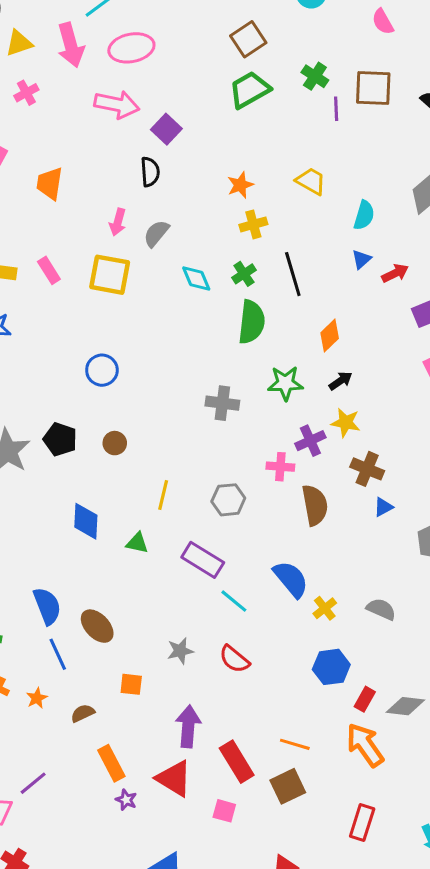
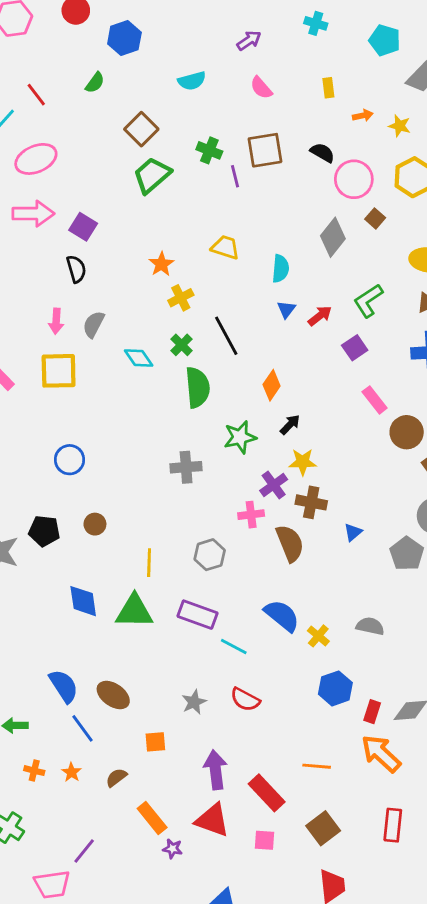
brown cross: (367, 469) -> (311, 502), moved
green triangle: (137, 543) -> (134, 611), size x1.8
brown square: (288, 786) -> (323, 828), moved

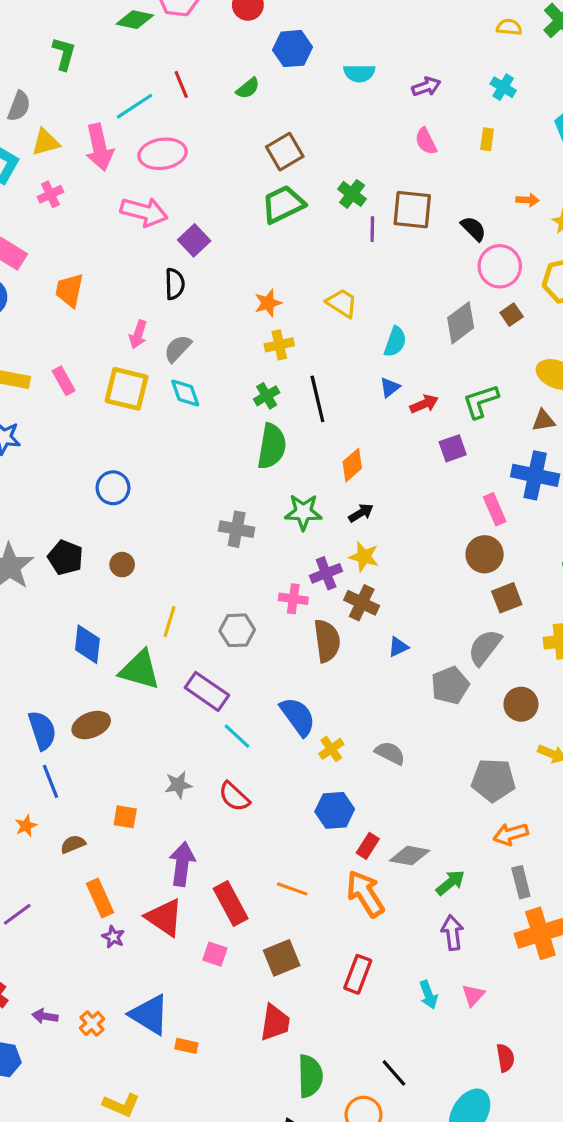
cyan semicircle: (192, 81) -> (359, 73), moved
yellow rectangle: (328, 88) -> (487, 139), moved
cyan diamond: (139, 358) -> (185, 393), moved
pink rectangle: (375, 400) -> (495, 509), moved
brown ellipse: (113, 695) -> (91, 725), moved, turned -72

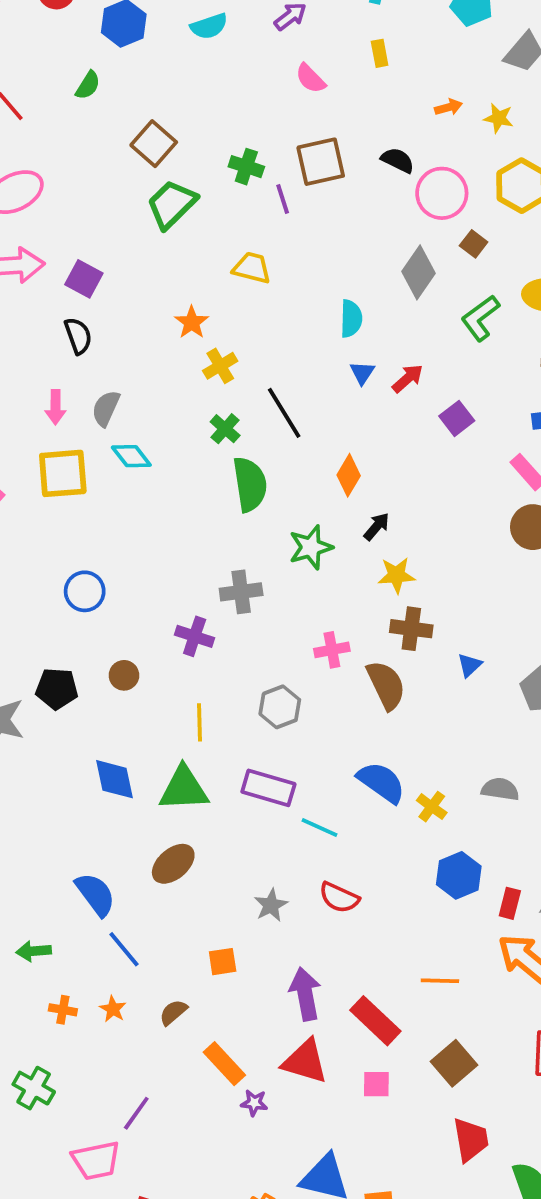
yellow trapezoid: (342, 303) -> (252, 268), moved
green L-shape: (481, 401) -> (480, 318), moved
purple cross: (326, 573) -> (195, 636), moved, turned -32
brown ellipse: (91, 725) -> (173, 864), moved

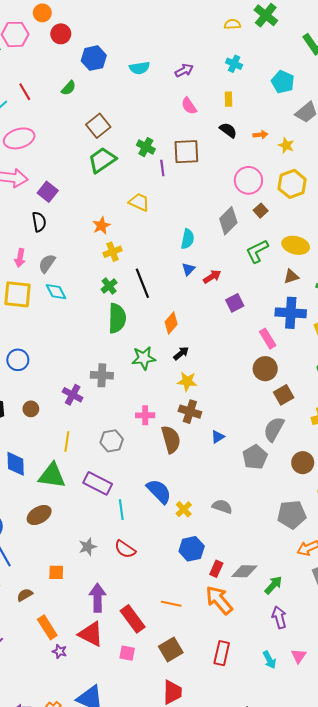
black semicircle: (398, 160) -> (228, 130), moved
cyan line: (320, 827) -> (121, 510), turned 48

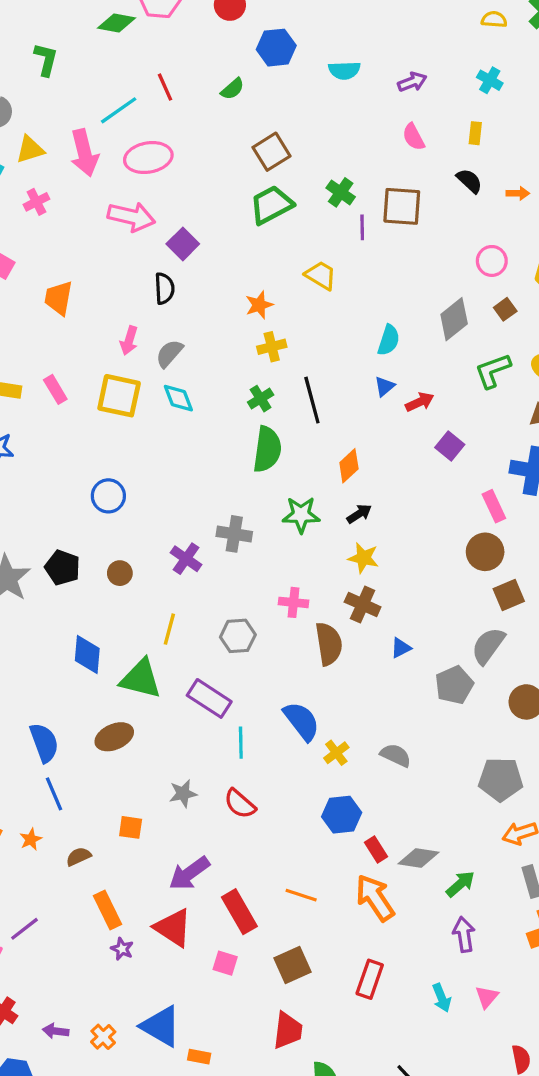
pink circle: (248, 180) -> (492, 261), size x0.7
purple square: (235, 303) -> (450, 446), turned -30
red rectangle: (216, 569) -> (376, 850), turned -63
purple arrow: (98, 598) -> (189, 873), turned -132

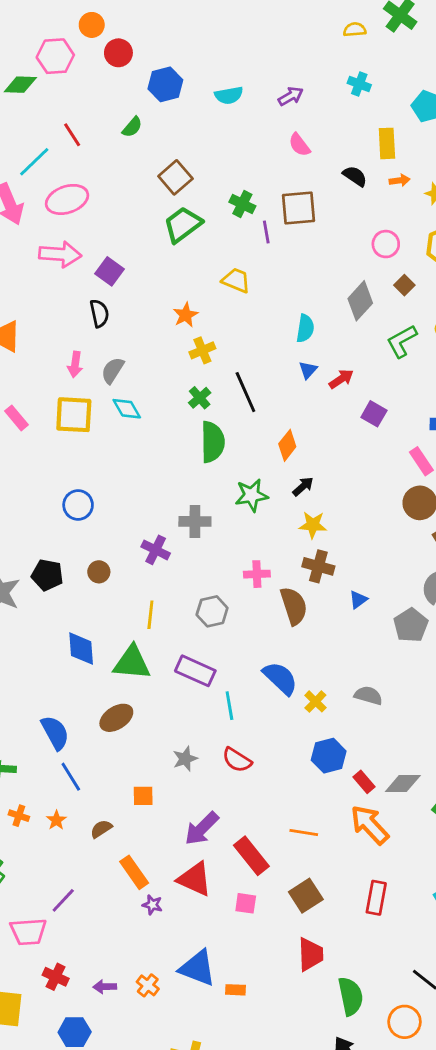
yellow rectangle: (475, 133) -> (387, 143), moved, size x1.5

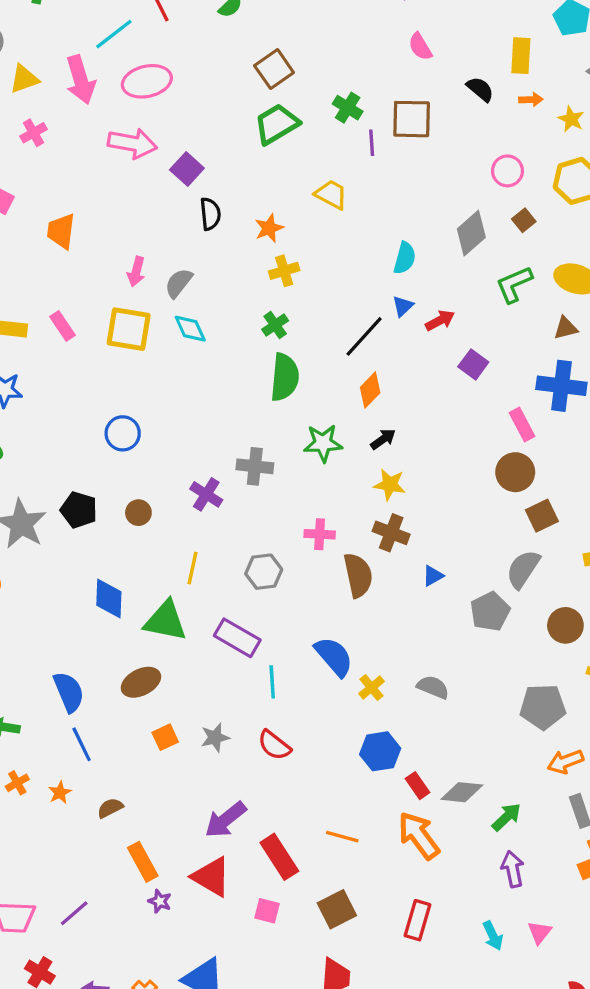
black semicircle: (99, 313) -> (210, 214), moved
black line: (245, 392) -> (364, 336), moved, turned 60
orange square: (143, 796) -> (165, 737), moved, turned -30
orange cross: (19, 816) -> (17, 783), turned 36
purple line: (63, 900) -> (74, 913), moved

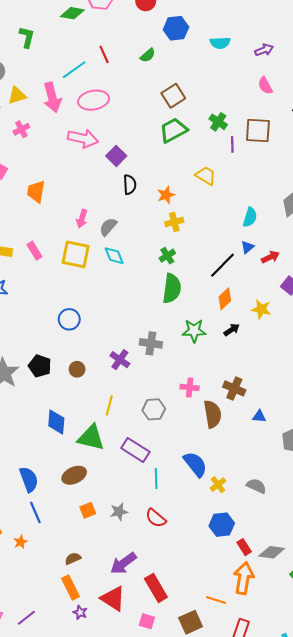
yellow star: (390, 485) -> (261, 309), moved
blue triangle: (433, 576) -> (259, 416), turned 32
brown semicircle: (110, 808) -> (73, 558), moved
orange arrow: (419, 836) -> (244, 578), turned 44
orange line: (342, 837) -> (216, 600), moved

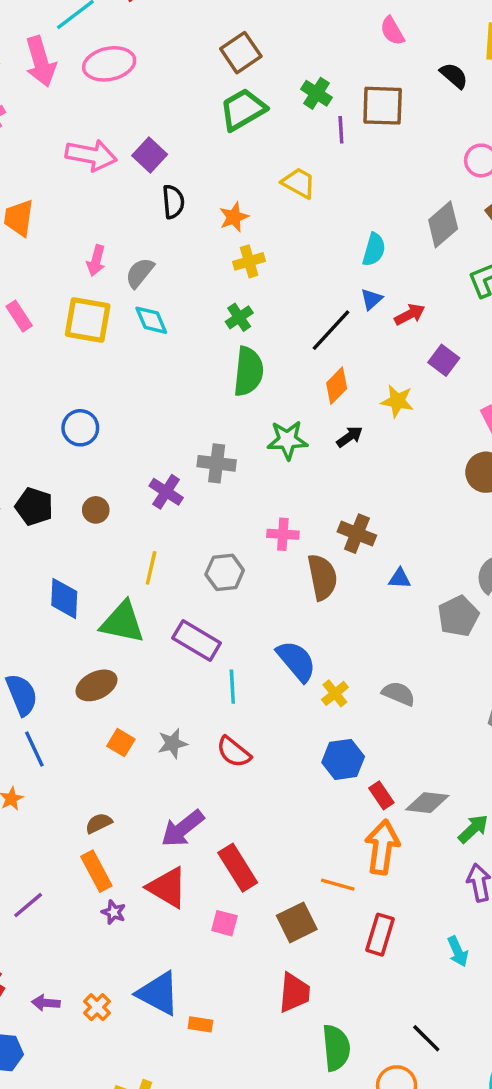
pink arrow: (83, 138) -> (91, 155), moved
orange square: (88, 510) -> (121, 743), turned -35
purple line: (26, 618) -> (28, 905), moved

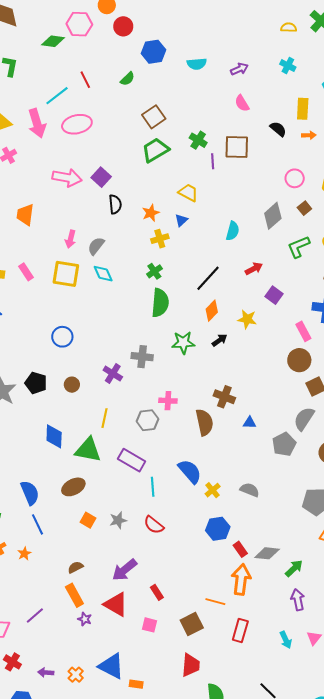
blue triangle: (371, 299) -> (181, 220), moved
pink cross: (283, 534) -> (168, 401), moved
red rectangle: (238, 868) -> (157, 592), size x0.6

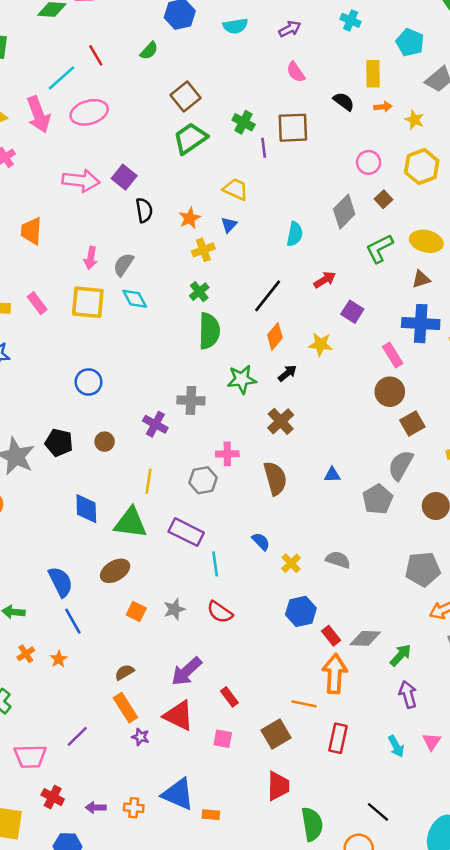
brown cross: (224, 397) -> (281, 421), moved, turned 30
blue semicircle: (190, 471) -> (261, 541), size x0.6
orange cross: (76, 675) -> (134, 808), turned -35

